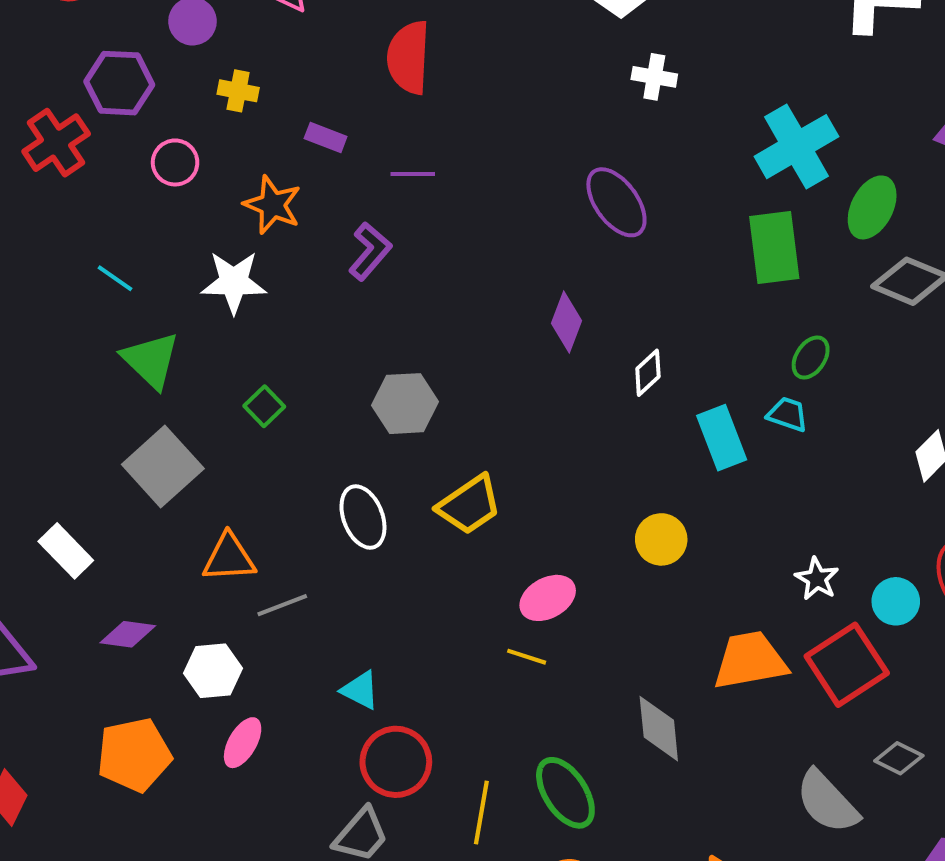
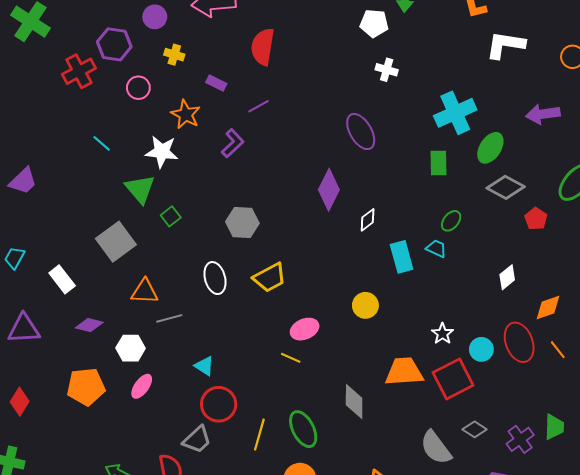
purple line: (413, 174) -> (259, 106), turned -35
green rectangle: (774, 248) -> (439, 163), size x0.7
purple diamond: (566, 322) -> (329, 190), size x1.4
green triangle: (151, 360) -> (140, 189), moved

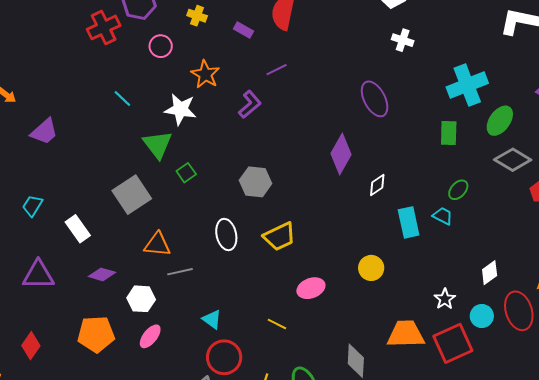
purple rectangle: (216, 83) -> (244, 30), moved
white diamond: (507, 277) -> (490, 273), moved
yellow line: (291, 358) -> (277, 324), moved

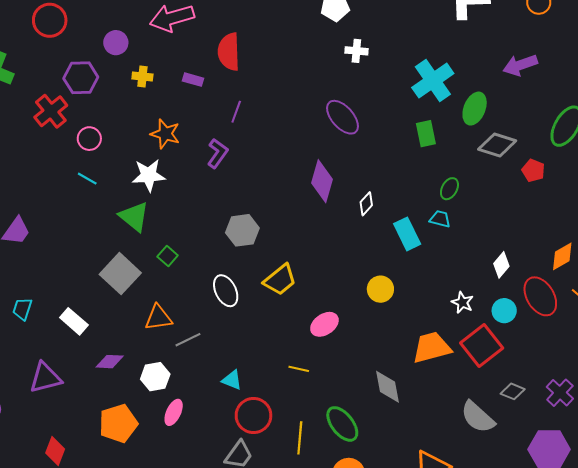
pink circle: (161, 46) -> (89, 139), moved
purple line: (277, 70) -> (236, 112), turned -30
green square: (186, 173) -> (168, 256), moved

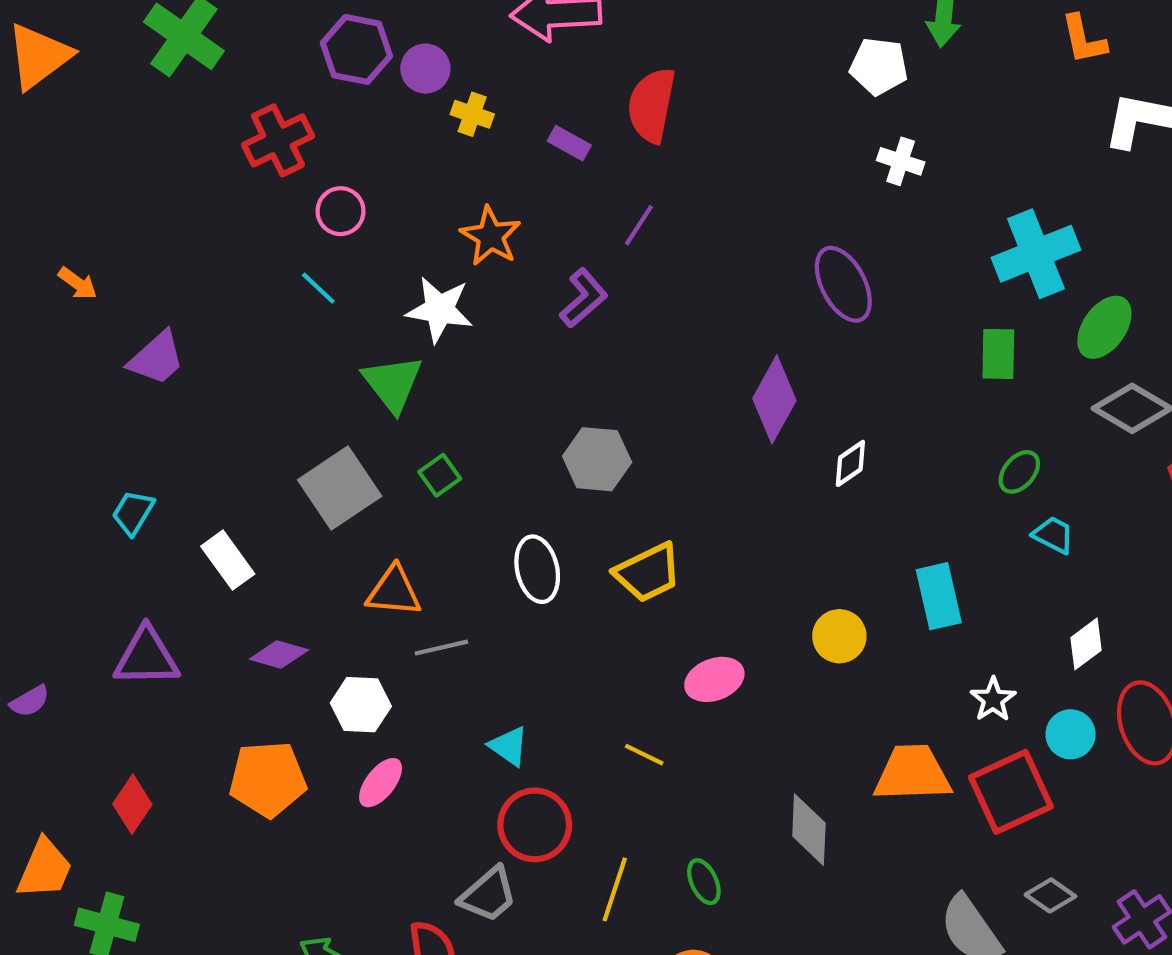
purple circle: (116, 43) -> (425, 69), moved
purple hexagon: (81, 78) -> (356, 49), moved
cyan trapezoid: (440, 219) -> (1053, 535), moved
cyan rectangle: (407, 234) -> (939, 596), moved
green ellipse: (342, 424) -> (704, 882), size x0.6

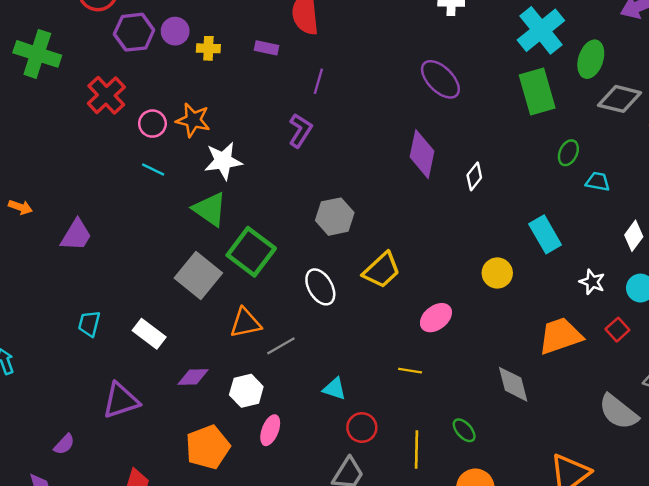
orange star: (491, 236) -> (193, 120), moved
green rectangle: (998, 354) -> (537, 92), size x1.5
green square: (440, 475) -> (251, 252), size x2.0
red square: (1011, 792) -> (617, 330), size x0.5
red circle: (535, 825) -> (362, 428), size x0.7

